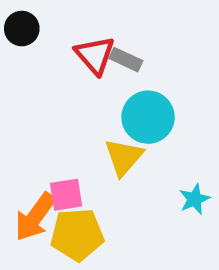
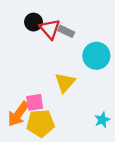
black circle: (22, 29) -> (34, 22), moved
cyan circle: (148, 117) -> (96, 56), moved
cyan star: (195, 199) -> (102, 120), moved

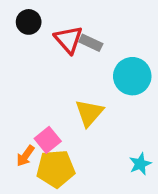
black circle: (34, 22) -> (29, 22), moved
pink square: (35, 102) -> (48, 140), turned -30
orange arrow: (18, 114) -> (25, 156), size x0.6

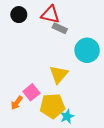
red triangle: (68, 39) -> (50, 15), moved, turned -36
cyan star: (140, 164) -> (67, 116), moved
yellow pentagon: (56, 169) -> (52, 106), moved

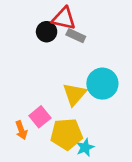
black circle: (19, 15) -> (47, 32), moved
cyan circle: (87, 50) -> (102, 84), moved
orange arrow: (17, 103) -> (21, 130), turned -56

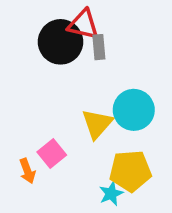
black circle: (47, 32) -> (61, 42), size x1.6
gray rectangle: (76, 36) -> (99, 47), turned 60
yellow pentagon: (67, 134) -> (130, 171), moved

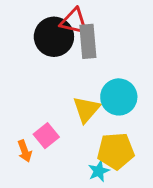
gray rectangle: (99, 47) -> (88, 41), size x1.5

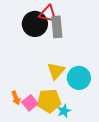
cyan circle: (119, 97) -> (79, 78), moved
pink square: (46, 136) -> (30, 103), moved
yellow pentagon: (116, 151) -> (49, 101), moved

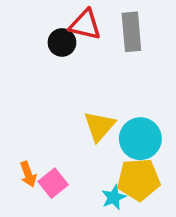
black circle: (35, 24) -> (62, 42), size x0.6
gray rectangle: (57, 27) -> (131, 32), moved
yellow pentagon: (49, 101) -> (139, 180), moved

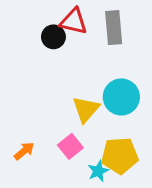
cyan circle: (140, 139) -> (121, 97), moved
orange arrow: (28, 174) -> (24, 151), turned -110
pink square: (53, 183) -> (70, 146), moved

